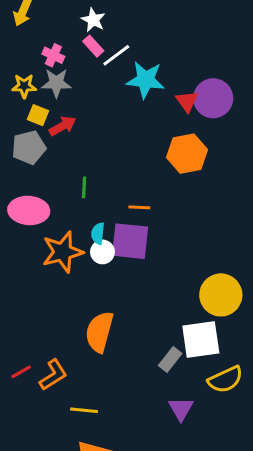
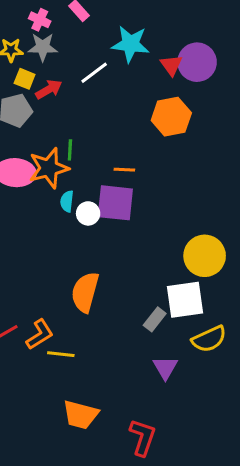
white line: (116, 55) -> (94, 73), moved
cyan semicircle: (98, 234) -> (67, 201), moved
orange star: (63, 252) -> (49, 168), moved
yellow line: (84, 410) -> (61, 354), moved

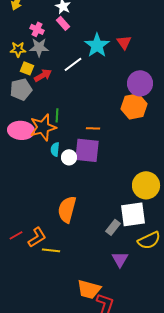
cyan star: (130, 44) -> (97, 45), turned 30
purple circle: (197, 62) -> (140, 83), moved
red triangle: (171, 65) -> (124, 42), moved
orange hexagon: (171, 117) -> (134, 106), moved
orange trapezoid: (81, 415) -> (89, 289), moved

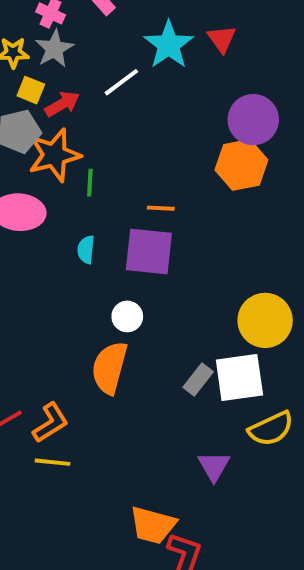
gray star: (39, 47) -> (54, 49), turned -30
orange star: (43, 127) -> (54, 155), moved
white circle: (69, 157) -> (127, 316), moved
gray rectangle: (113, 227) -> (198, 379), moved
yellow line: (51, 250) -> (52, 462), moved

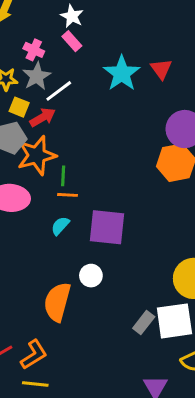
white line: (121, 82) -> (59, 91), moved
orange line: (161, 208) -> (67, 195), moved
cyan semicircle: (86, 250) -> (60, 226), turned 36
orange semicircle: (110, 368) -> (57, 302), moved

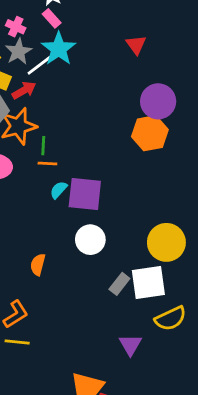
cyan star: (122, 73) -> (59, 49), moved
cyan semicircle: (60, 226) -> (59, 190), moved
white circle: (91, 276) -> (90, 240), moved, size x1.4
orange semicircle: (57, 302) -> (38, 265), size x0.6

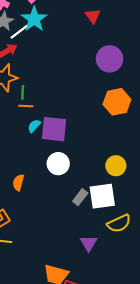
orange hexagon: (150, 133) -> (117, 102), moved
yellow circle: (166, 242) -> (116, 166), size x0.7

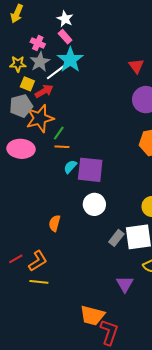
red triangle: (93, 16) -> (136, 66), moved
green line: (23, 92) -> (59, 133), turned 32

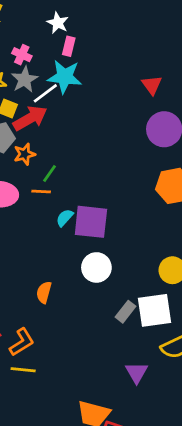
pink rectangle: (65, 37) -> (69, 46), moved, turned 56
cyan star: (70, 60) -> (65, 77), turned -30
red arrow: (44, 91) -> (30, 118), size x1.4
orange star: (40, 118) -> (25, 154), size x0.6
orange line: (62, 147) -> (41, 191), moved

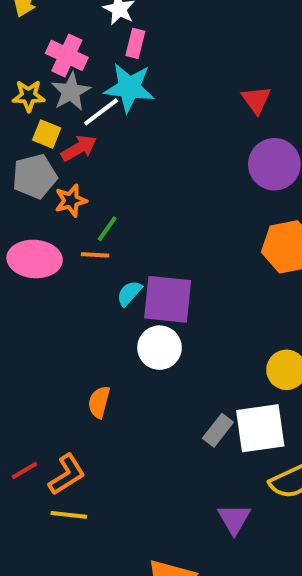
pink cross: (22, 55) -> (67, 55), size x1.4
red arrow: (30, 118) -> (79, 148), size x0.7
white circle: (96, 267) -> (160, 348), moved

